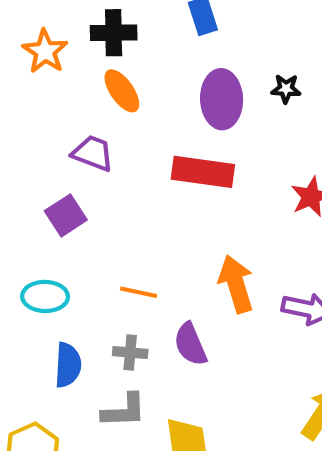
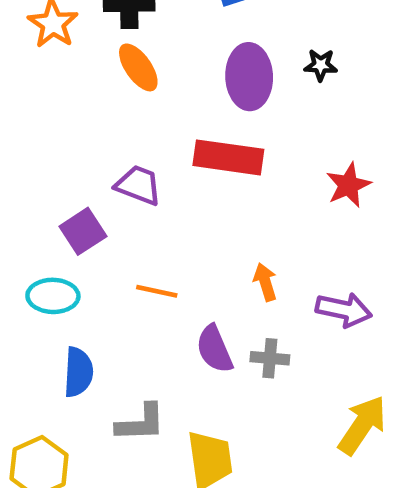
purple trapezoid: (93, 153) -> (138, 185), moved
purple square: (66, 215) -> (83, 231), moved
orange arrow: (236, 284) -> (265, 282), size x0.6
gray cross: (130, 353) -> (270, 358), moved

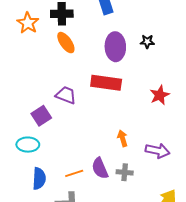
orange line: (157, 291) -> (74, 173), moved, turned -30

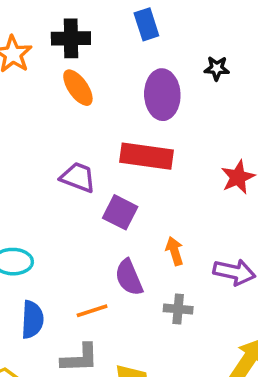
black star: (147, 42) -> (217, 68), moved
purple square: (41, 116) -> (120, 212), moved, turned -30
purple semicircle: (100, 168) -> (129, 277), moved

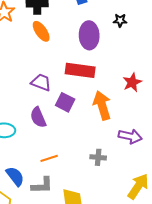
orange arrow: (175, 251) -> (102, 105), moved, size x1.8
purple semicircle: (129, 277) -> (38, 117), moved
blue semicircle: (32, 320) -> (15, 176), moved, turned -40

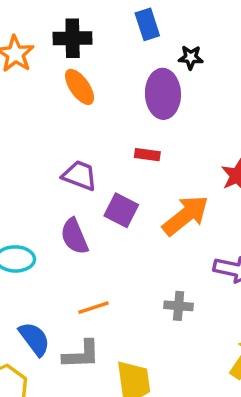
black star: (120, 20) -> (191, 57), moved
red rectangle: (80, 70) -> (147, 155), size x0.5
orange arrow: (102, 105) -> (186, 215), turned 68

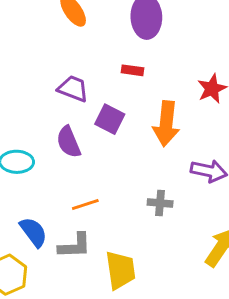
orange arrow: (186, 215) -> (166, 124), turned 135

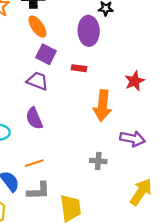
purple square: (110, 119) -> (46, 54), moved
orange line: (85, 205) -> (34, 163), moved

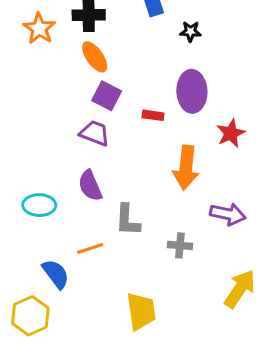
purple ellipse: (89, 31) -> (192, 91), moved
gray L-shape: (38, 191) -> (128, 220), moved, turned 95

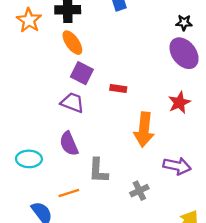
black star: (190, 31) -> (184, 23), moved
purple ellipse: (192, 91) -> (184, 53), moved, turned -36
gray cross: (180, 245) -> (139, 191), turned -30

